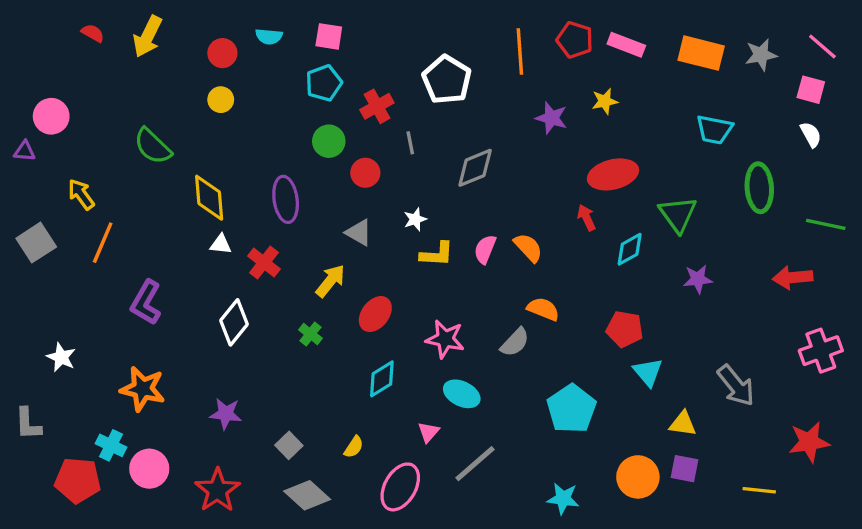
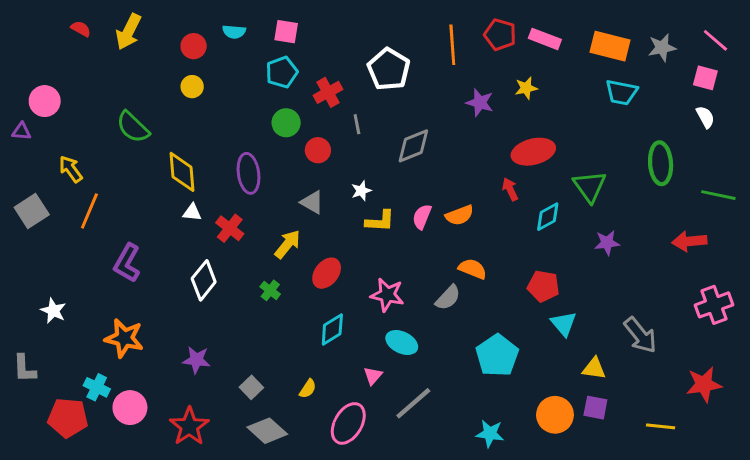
cyan trapezoid: (714, 130) -> (621, 92), moved
orange semicircle: (528, 248) -> (460, 215), turned 112

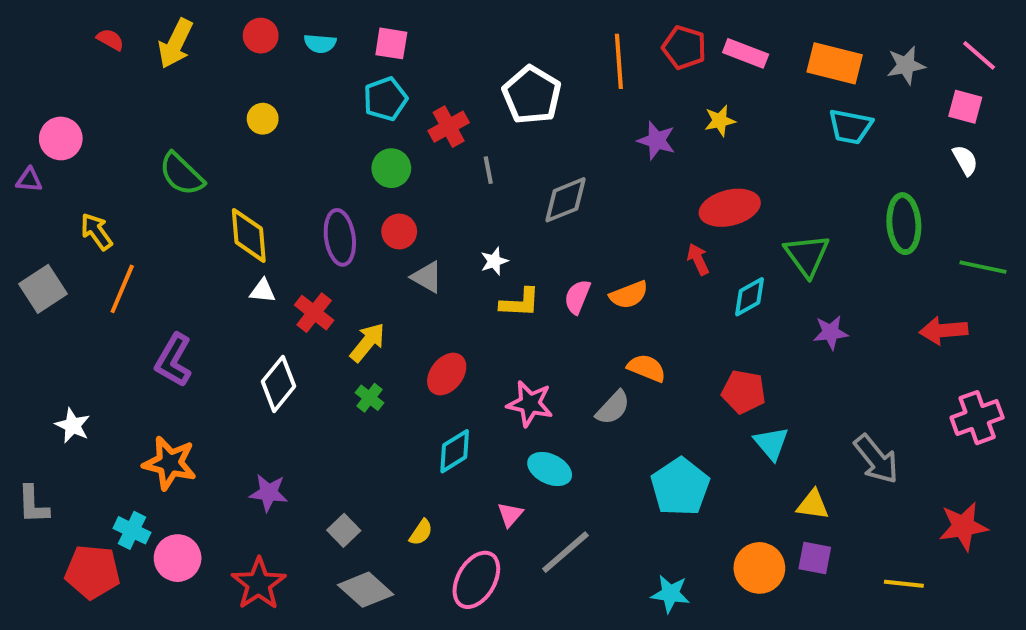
red circle: (194, 46) -> (261, 36), moved
red circle: (318, 150) -> (399, 232), moved
yellow arrow: (288, 244) -> (368, 342), moved

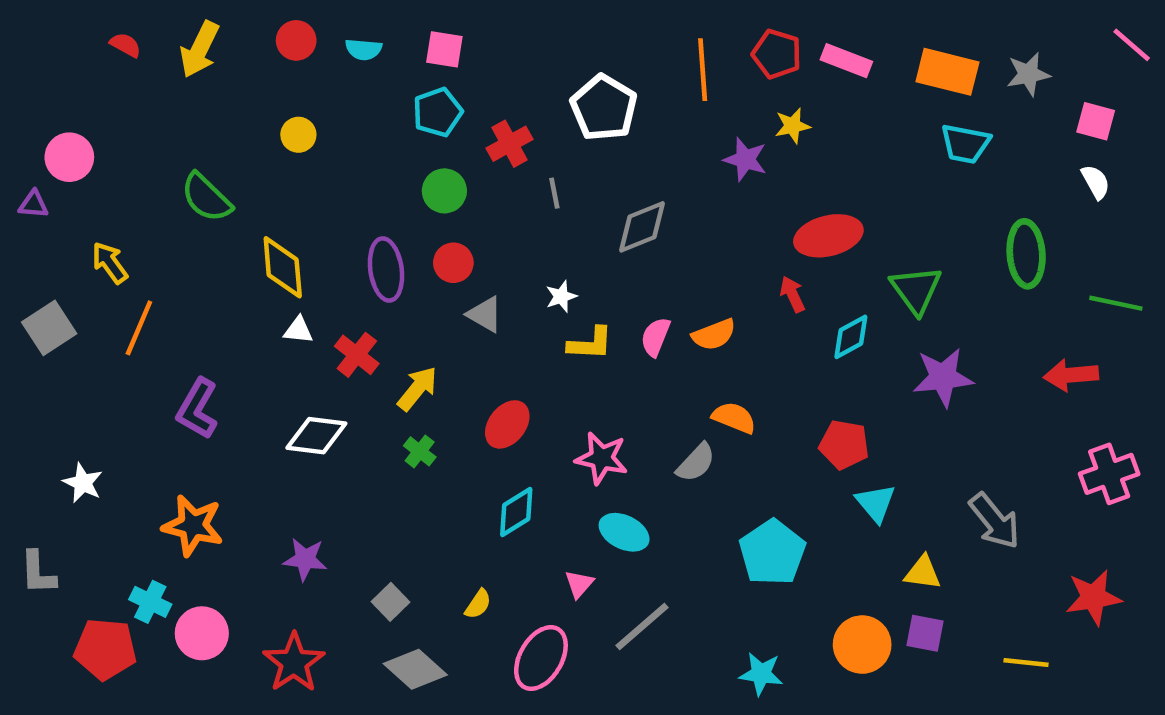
pink line: (979, 55) -> (1132, 45), moved
yellow star: (720, 121) -> (792, 126), moved
purple star: (831, 332) -> (943, 377), size x1.5
white diamond: (278, 384) -> (316, 436), turned 58

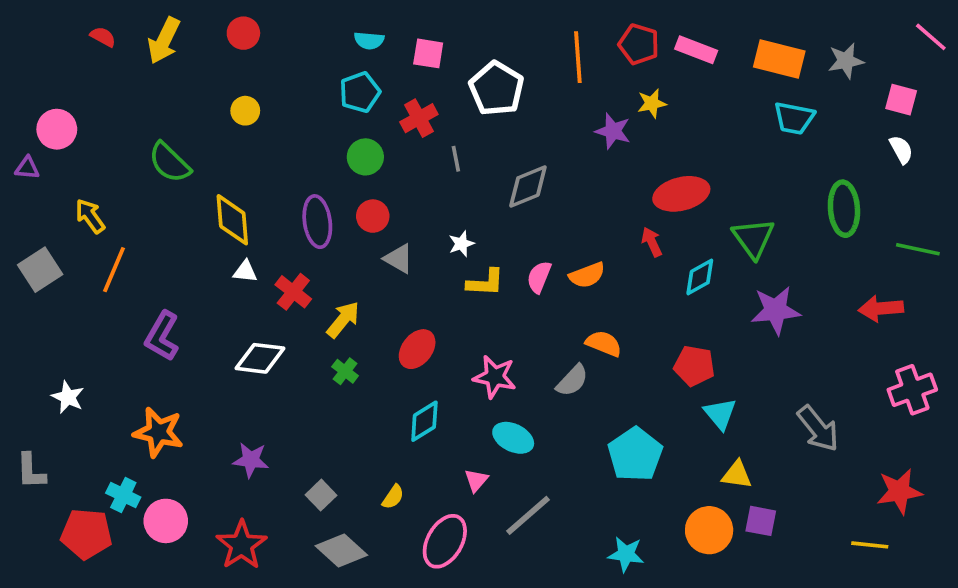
cyan semicircle: (364, 49) -> (369, 41), moved
pink square: (444, 49) -> (428, 53), moved
yellow triangle: (923, 573) -> (737, 475), moved
yellow line: (1026, 663) -> (870, 545), moved

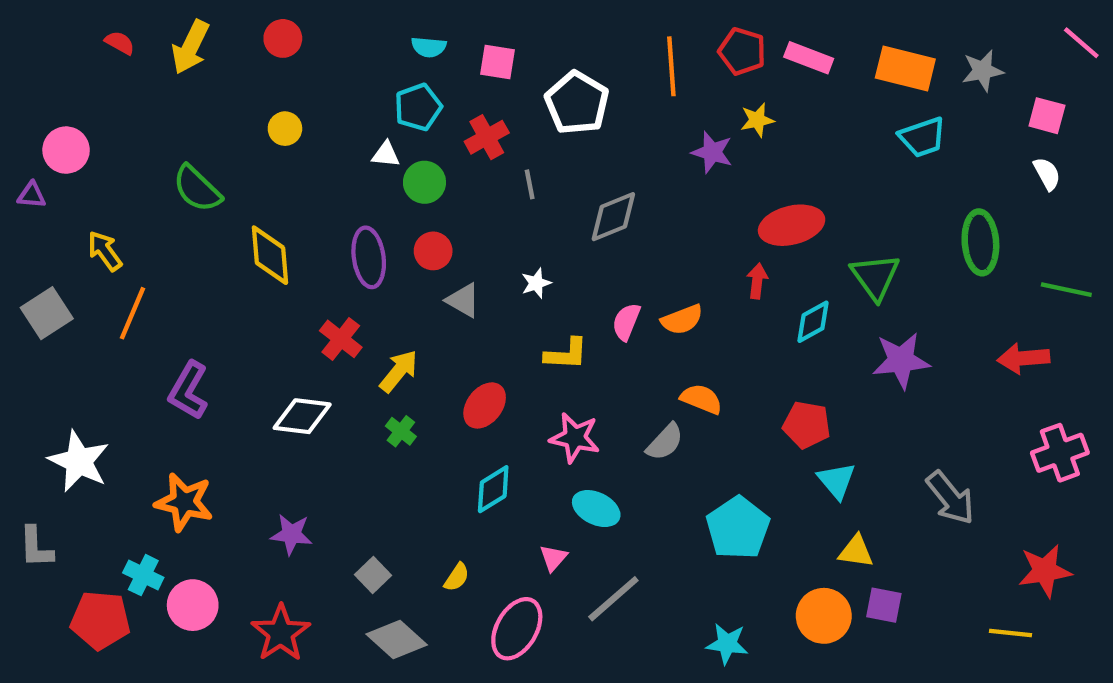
cyan trapezoid: (794, 118) -> (922, 137), turned -30
red arrow: (652, 242) -> (757, 281), turned 32
white triangle: (245, 271) -> (386, 154), moved
yellow L-shape: (485, 283) -> (566, 354), moved
white star: (68, 397) -> (79, 461), size x1.6

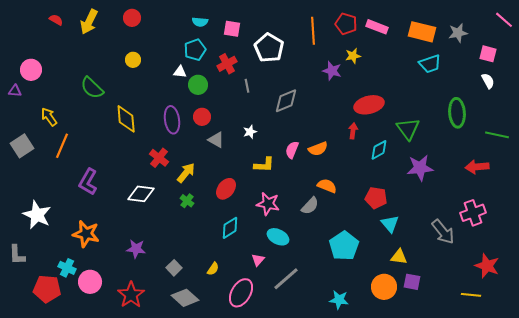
pink cross: (1060, 453) -> (473, 213), moved
red star: (1045, 571) -> (487, 266), turned 30

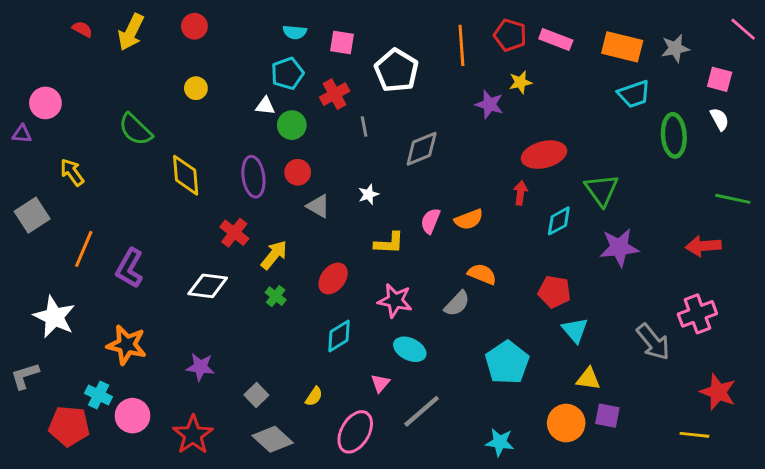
green ellipse: (457, 113) -> (674, 135), moved
orange line: (62, 146) -> (84, 249), moved
gray L-shape: (17, 255) -> (25, 376), turned 75

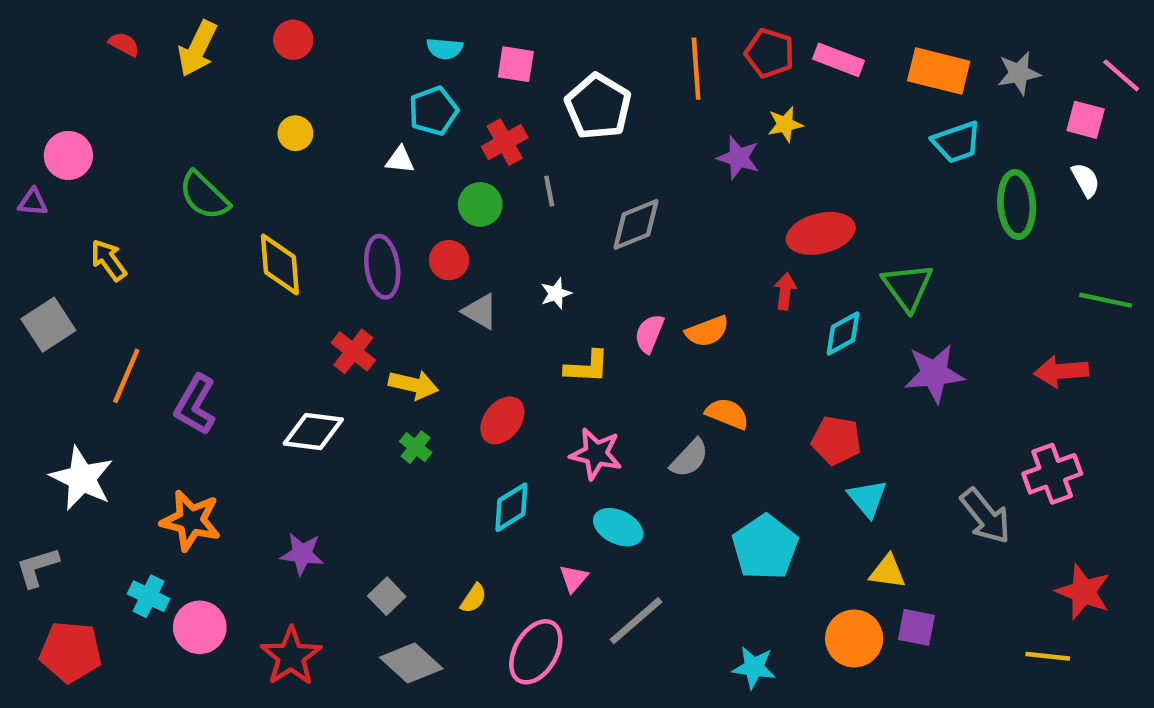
pink line: (743, 29) -> (1121, 75), moved
green circle: (292, 125) -> (480, 204), moved
yellow arrow: (274, 255) -> (413, 385), turned 64
red pentagon: (69, 426) -> (71, 652), moved

